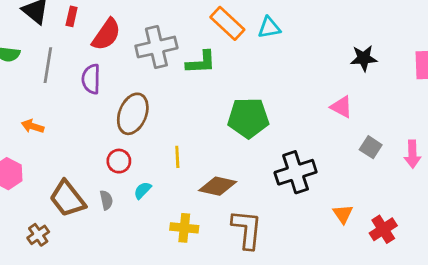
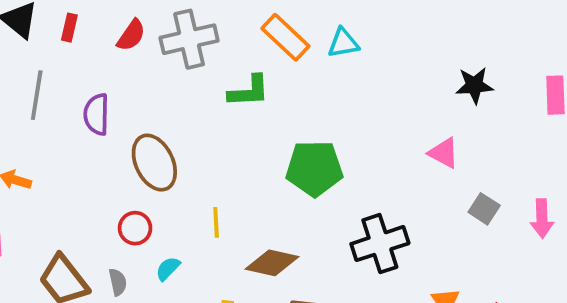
red semicircle: (106, 35) -> (131, 35), moved, size x0.7
gray cross: (156, 47) -> (189, 39), moved
brown ellipse: (133, 114) -> (154, 163), turned -48

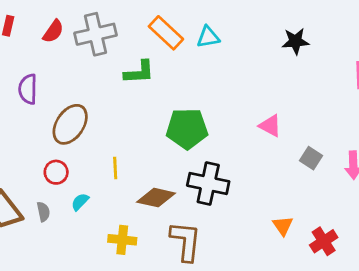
black star: (474, 85) -> (295, 41), moved
pink triangle: (444, 153) -> (270, 126), moved
brown ellipse: (154, 163) -> (70, 124), turned 60
black cross: (380, 244) -> (208, 183), moved, turned 30

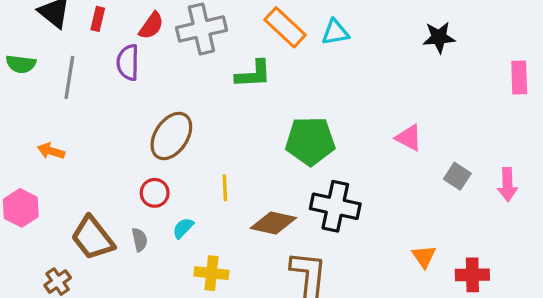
purple semicircle: (28, 89) -> (128, 62), moved
yellow cross: (122, 240) -> (211, 273), moved
red cross: (324, 241) -> (472, 275), turned 32

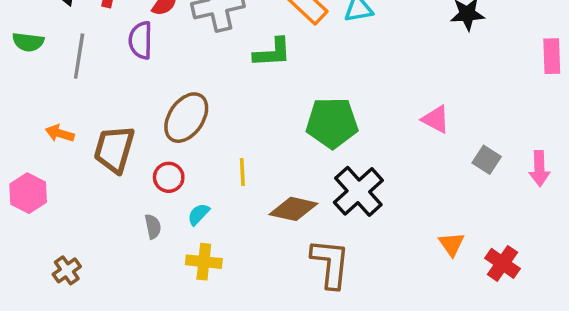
black cross: (335, 206) -> (358, 191), turned 36
brown trapezoid: (93, 238) -> (114, 149), moved, turned 54
yellow cross: (211, 273) -> (204, 262), moved
red cross: (472, 275) -> (503, 263), turned 36

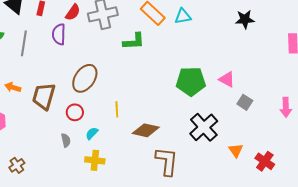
green pentagon: (332, 123) -> (191, 81), moved
gray square: (487, 160) -> (245, 102), moved
black cross: (358, 191) -> (204, 127), moved

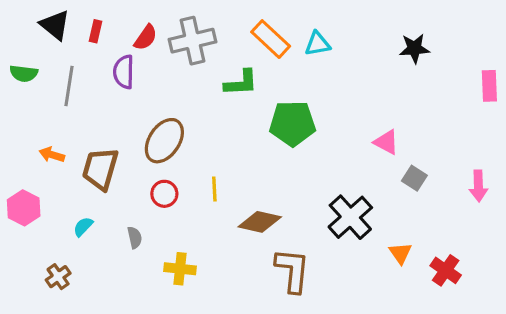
green pentagon: (191, 81) -> (292, 123), moved
red circle: (75, 112) -> (164, 194), moved
cyan semicircle: (92, 133) -> (83, 227), moved

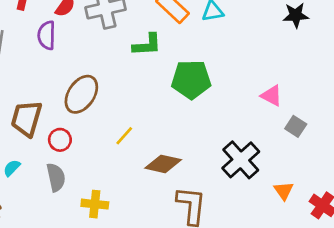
yellow line: (214, 189) -> (124, 136), turned 45
red circle: (164, 194) -> (60, 140), moved
gray semicircle: (135, 238) -> (56, 177), size x1.5

